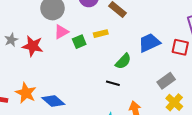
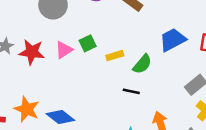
pink triangle: (61, 32) -> (64, 50), moved
yellow rectangle: (101, 34) -> (115, 56), moved

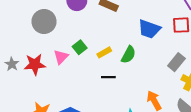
blue trapezoid: (173, 40) -> (149, 29), turned -120
black line: (131, 91) -> (108, 77), moved

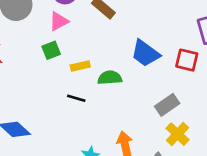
green semicircle: (129, 55) -> (110, 78), turned -138
pink triangle: (61, 57) -> (59, 21), moved

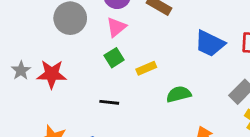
green semicircle: (110, 78) -> (179, 94), moved
black line: (76, 98) -> (109, 102), moved

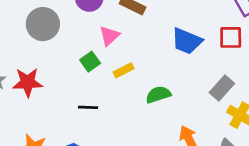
pink triangle: (116, 27) -> (109, 36), moved

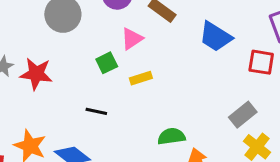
blue trapezoid: (187, 41) -> (215, 37), moved
green semicircle: (158, 95) -> (171, 136), moved

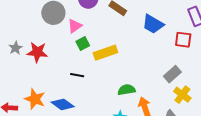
pink triangle: (132, 39) -> (75, 26), moved
yellow rectangle: (141, 78) -> (105, 53), size x1.6

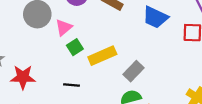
red star: (37, 52) -> (23, 77), moved
gray rectangle: (172, 74) -> (133, 71), moved

